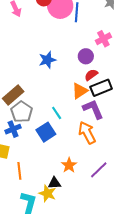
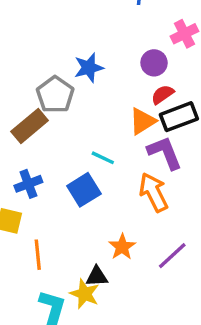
gray pentagon: (22, 112) -> (55, 95), moved
cyan line: (57, 113) -> (103, 158), turned -32

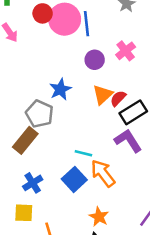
purple circle: (154, 63) -> (95, 60), moved
orange triangle: (143, 121) -> (103, 95), moved
orange arrow: (154, 192) -> (103, 173), moved
orange star: (122, 247) -> (99, 217), moved

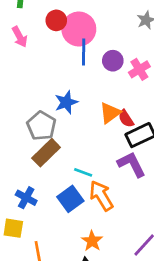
blue line: (87, 24) -> (84, 52), moved
purple circle: (95, 60) -> (113, 61), moved
red semicircle: (118, 98) -> (126, 119), turned -84
brown rectangle: (25, 140) -> (46, 153), moved
blue cross: (33, 183) -> (26, 198), turned -36

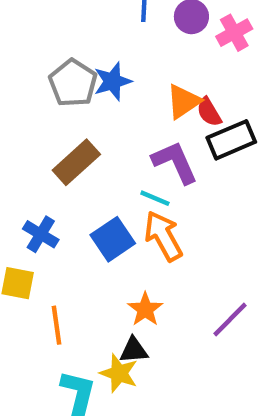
gray pentagon: (41, 126) -> (73, 83), moved
purple L-shape: (132, 164) -> (175, 162), moved
cyan line: (83, 172) -> (155, 198), moved

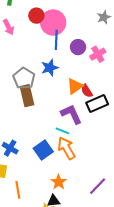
blue star: (113, 81) -> (50, 68), moved
brown rectangle: (76, 162) -> (27, 96), moved, turned -60

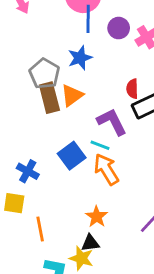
orange triangle: (75, 86) -> (72, 95), moved
red semicircle: (87, 91) -> (132, 89), turned 32
blue square: (43, 150) -> (72, 156), moved

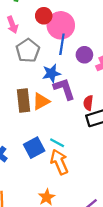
gray pentagon: (44, 74) -> (28, 51), moved
purple L-shape: (112, 122) -> (64, 89), moved

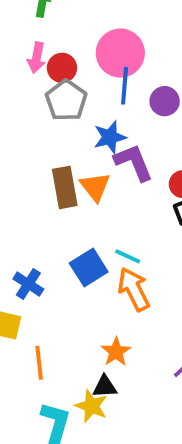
red circle: (44, 16) -> (62, 68), moved
pink arrow: (12, 25) -> (37, 58), turned 35
orange triangle: (41, 101) -> (95, 187), turned -36

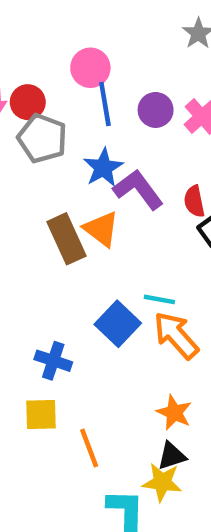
pink circle: (120, 53) -> (90, 68), size x0.7

